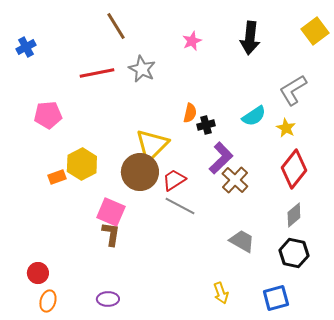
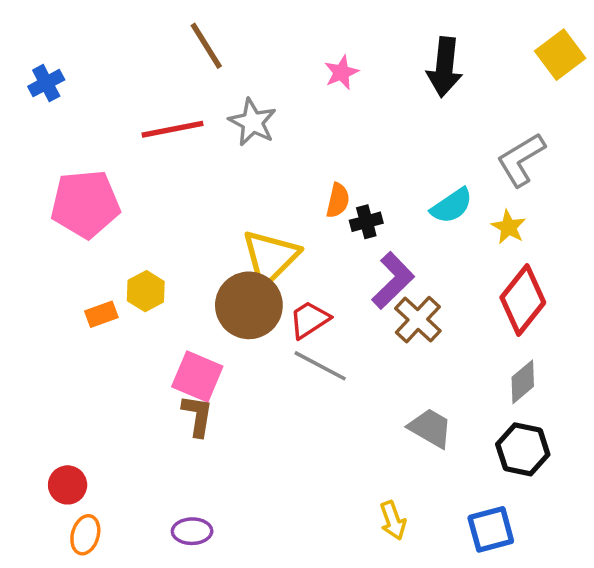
pink pentagon: (48, 115) -> (85, 204), size x1.4
yellow hexagon: (82, 164) -> (146, 291), size x0.7

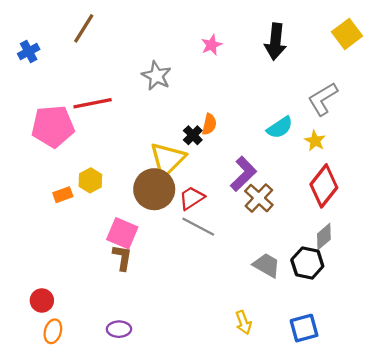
brown line: (206, 46) -> (84, 28), moved, turned 64
red line: (172, 129) -> (93, 103), moved
black cross: (366, 222) -> (193, 135), moved, turned -30
black hexagon: (523, 449) -> (307, 263), moved

